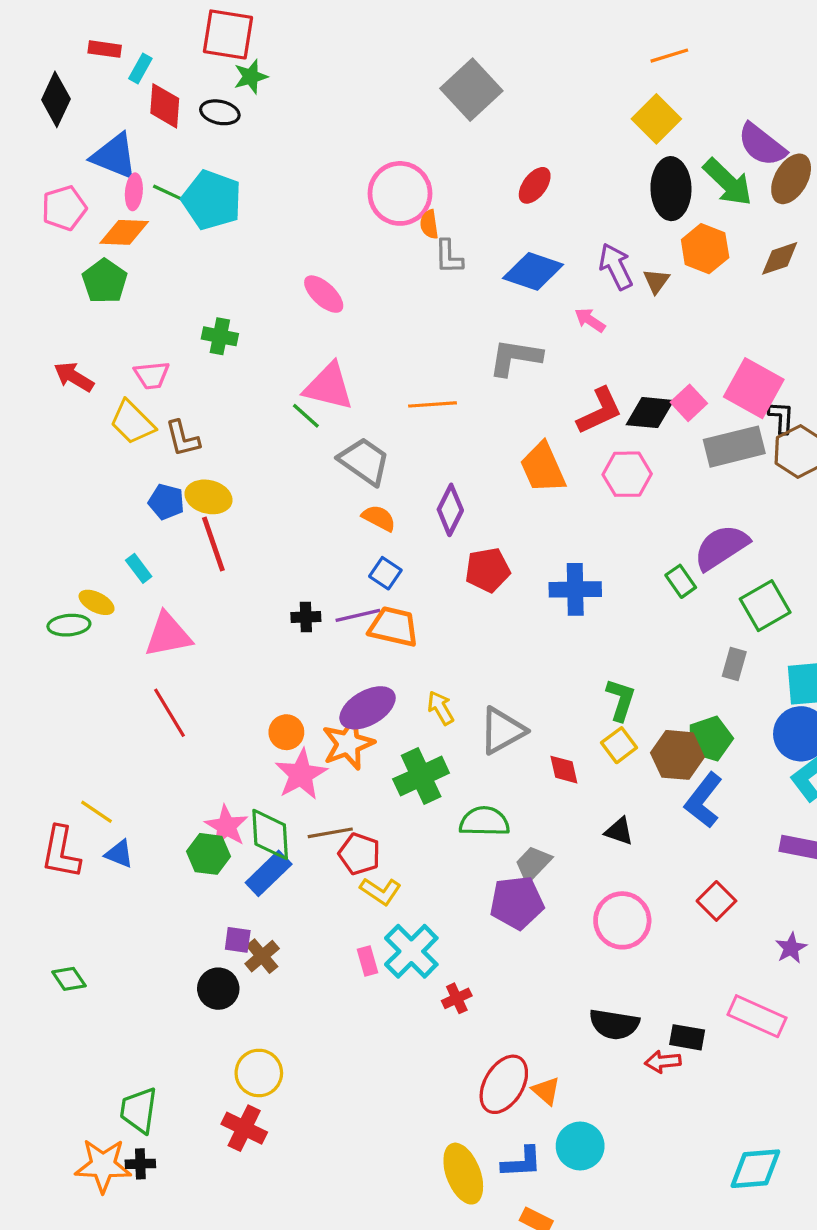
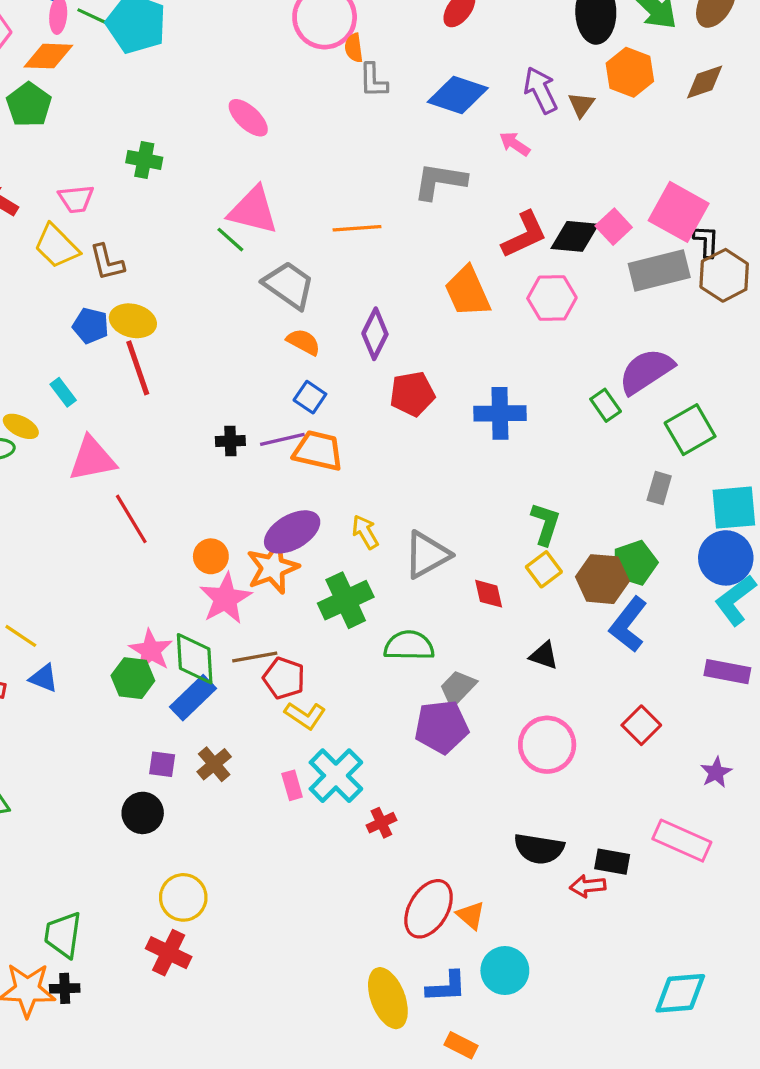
red line: (170, 713) -> (131, 519), moved
brown cross: (262, 956) -> (214, 764), moved

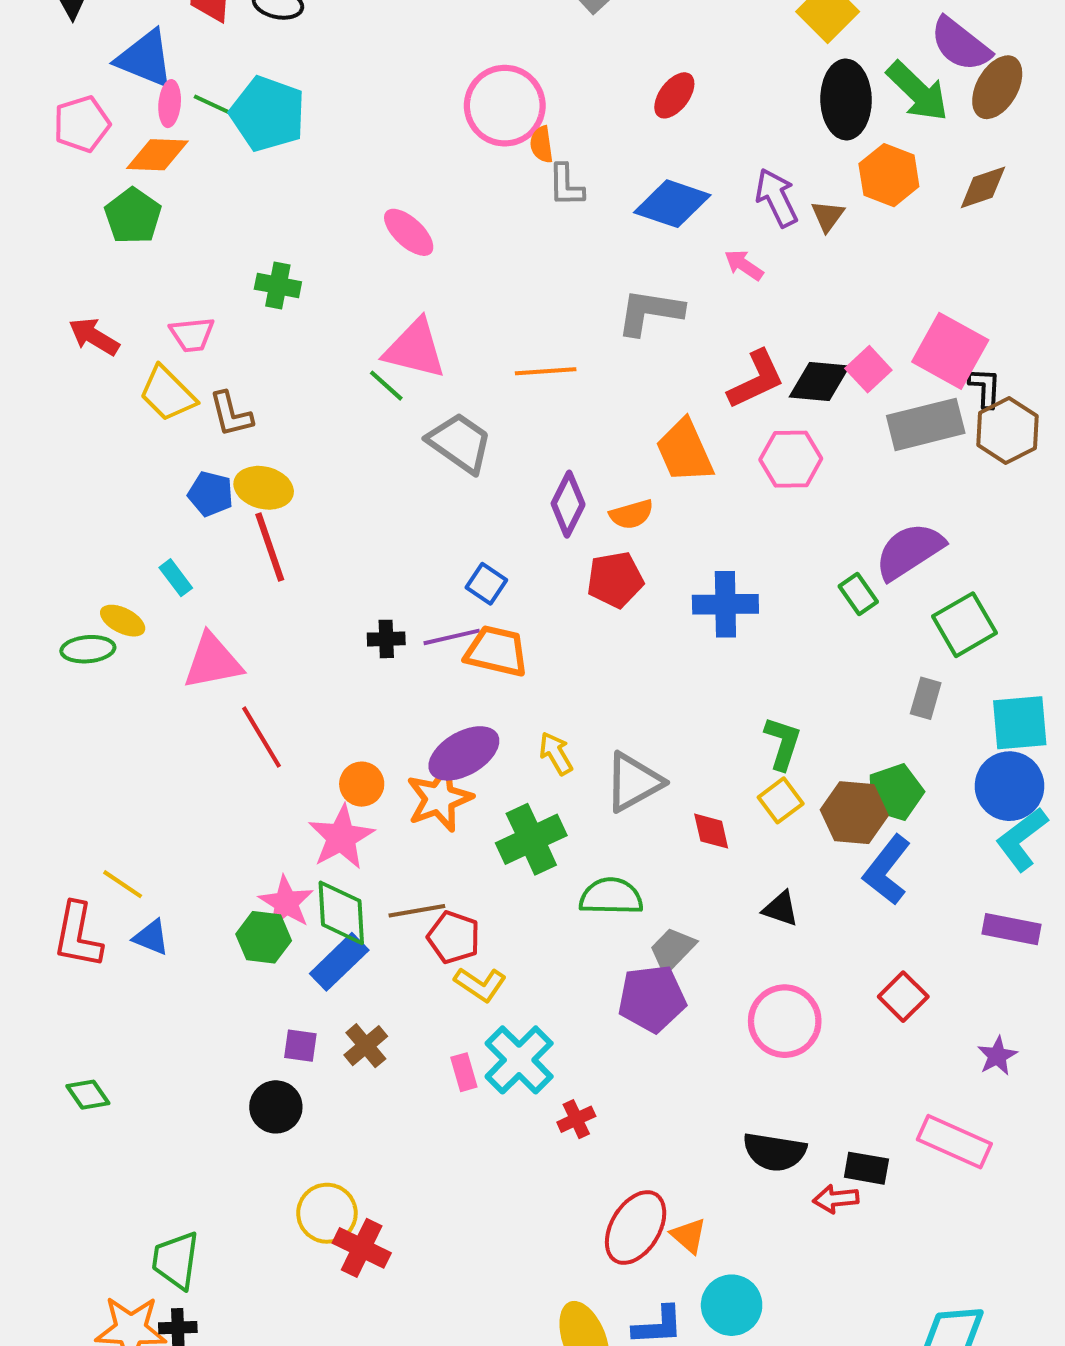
orange semicircle: (303, 342) -> (631, 514), moved, turned 136
pink star: (225, 599) -> (341, 837), moved
red cross: (169, 953) -> (362, 1248), moved

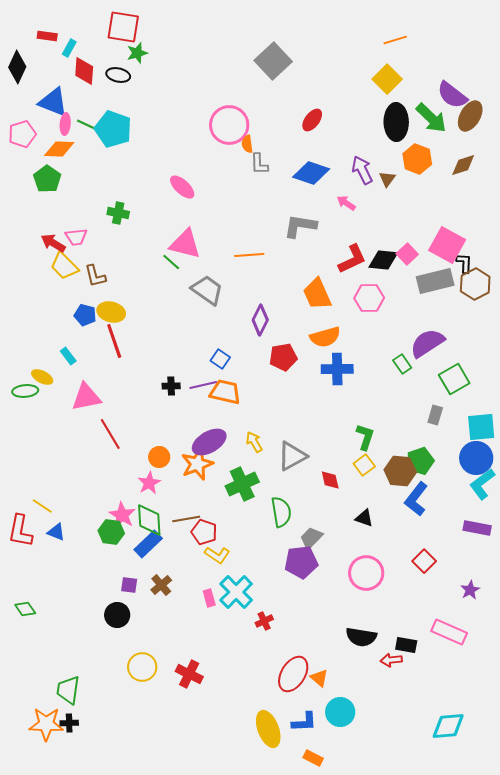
red arrow: (94, 337) -> (53, 243), moved
orange semicircle: (631, 514) -> (325, 337), moved, size x1.4
pink star: (341, 837) -> (149, 483), size x0.7
green semicircle: (611, 896) -> (281, 512), turned 80
red cross: (362, 1248) -> (189, 674), moved

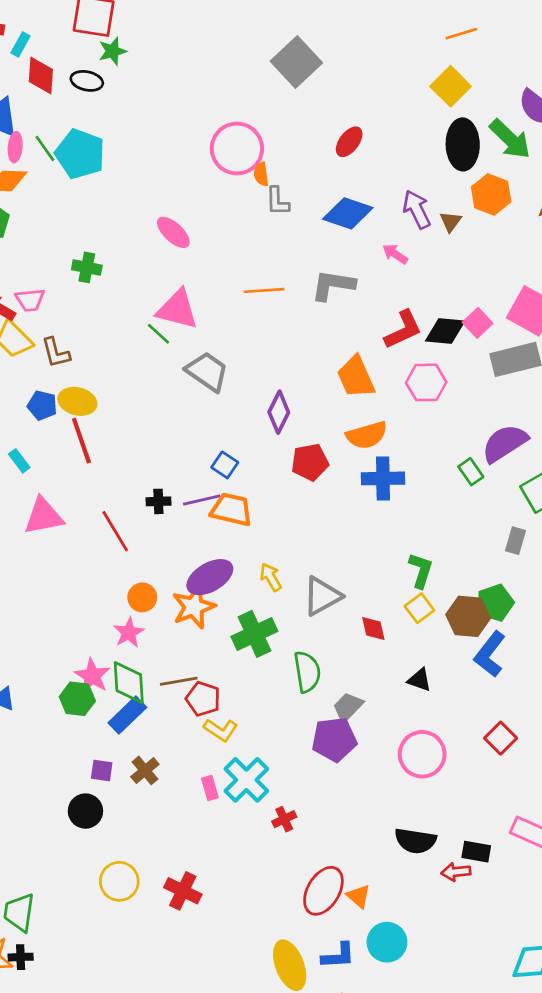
green line: (87, 125) -> (45, 149), turned 30
orange line: (249, 255) -> (264, 290), moved
red line: (110, 434) -> (115, 531), moved

